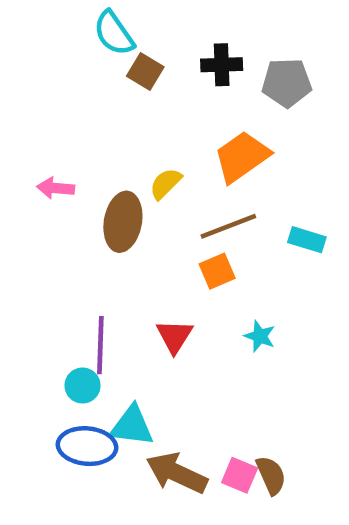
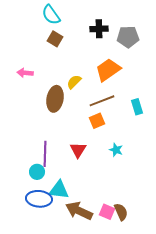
brown square: (145, 71) -> (55, 39), moved
pink arrow: (56, 188) -> (25, 73), moved
cyan rectangle: (307, 240) -> (137, 107), turned 56

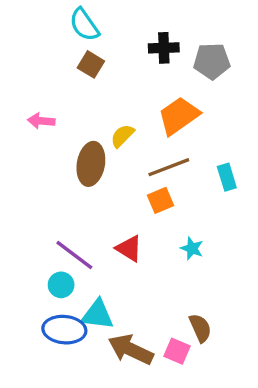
red triangle: (78, 150) -> (129, 248), turned -30
purple line: (45, 154) -> (74, 255), turned -55
brown semicircle: (121, 212) -> (200, 328), moved

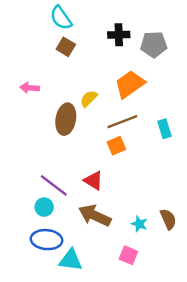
cyan star: (192, 248) -> (139, 224), moved
cyan triangle: (98, 315) -> (71, 260), moved
brown semicircle: (200, 328) -> (168, 219), moved
brown arrow: (131, 349) -> (95, 215), moved

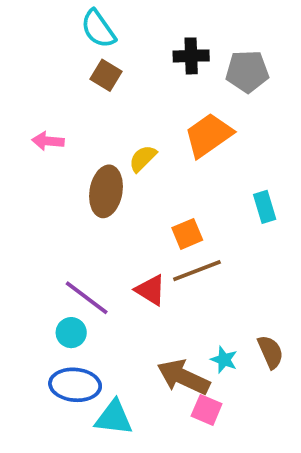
brown line: (122, 122) -> (197, 271), moved
brown arrow: (95, 215) -> (183, 377), moved

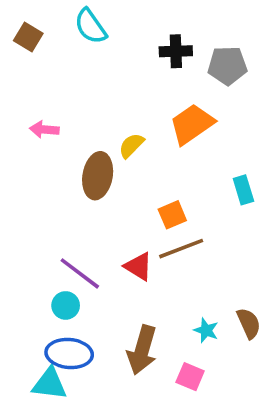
brown square: (106, 75) -> (28, 37), moved
brown arrow: (183, 377) -> (142, 350), moved, turned -99
cyan triangle: (114, 418) -> (50, 384), moved

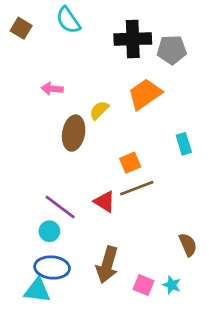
black cross: (176, 51) -> (133, 39), size x1.5
pink arrow: (44, 129) -> (52, 89), moved
cyan star: (206, 330) -> (172, 285), moved

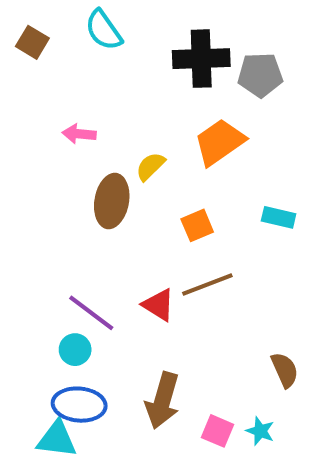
cyan rectangle: (184, 144) -> (279, 217), turned -60
orange square: (130, 163) -> (197, 225), moved

